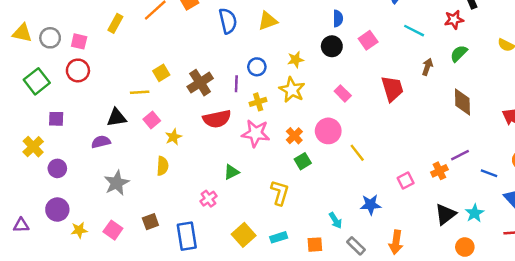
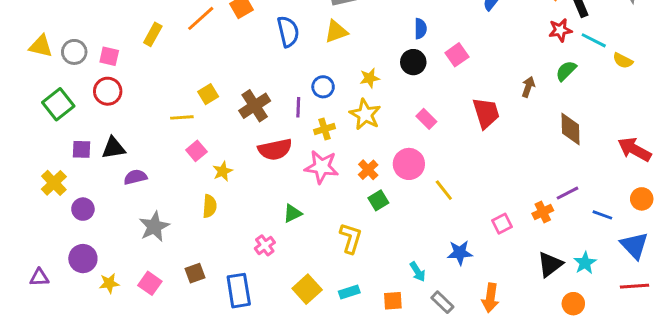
cyan line: (414, 31) -> (594, 40), moved
black triangle: (117, 118) -> (114, 148), moved

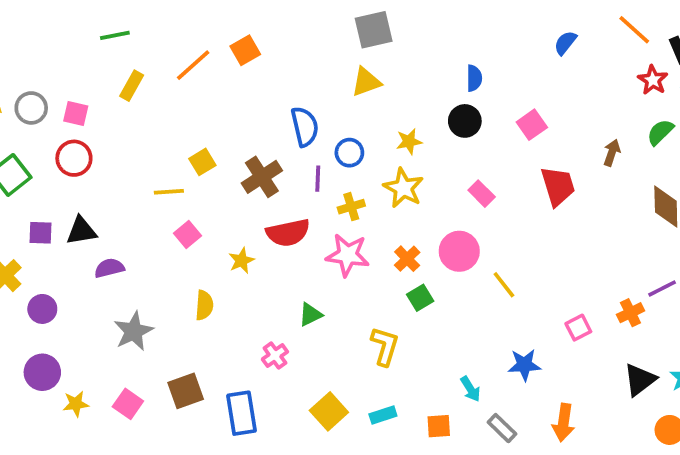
red star: (560, 30) -> (653, 80), turned -30
blue semicircle: (288, 32) -> (305, 127), moved
pink square: (457, 55) -> (532, 125), moved
yellow star: (223, 171) -> (241, 261), moved
brown square: (195, 273) -> (186, 391), size x1.4

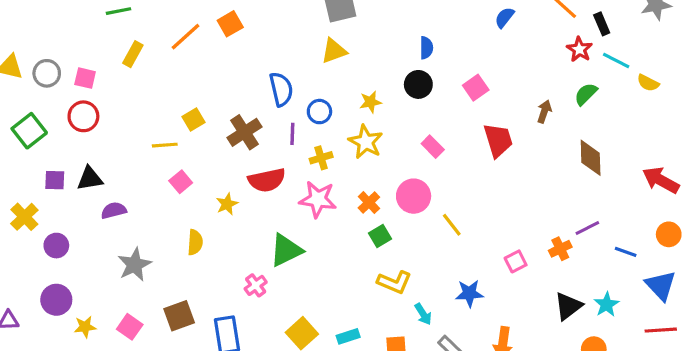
green triangle: (310, 315) -> (286, 250), size x1.6
yellow L-shape: (385, 346) -> (394, 282), moved, turned 96

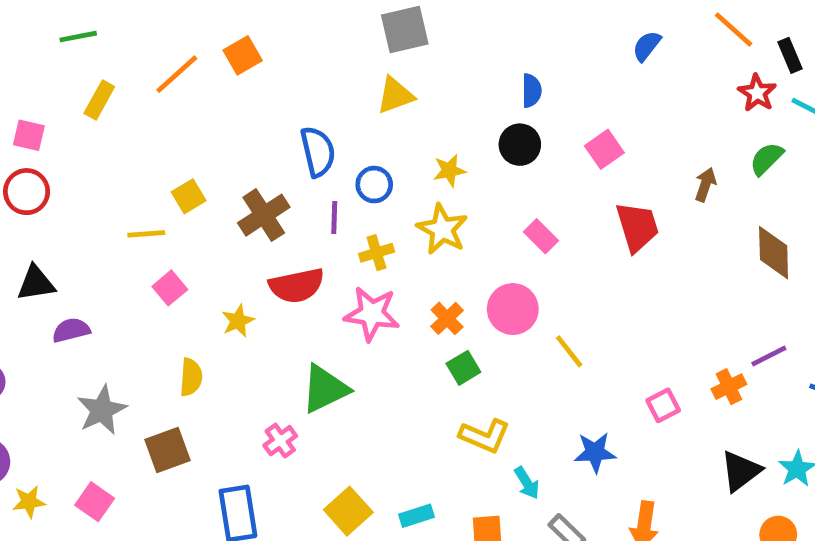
brown square: (179, 316) -> (167, 450), moved

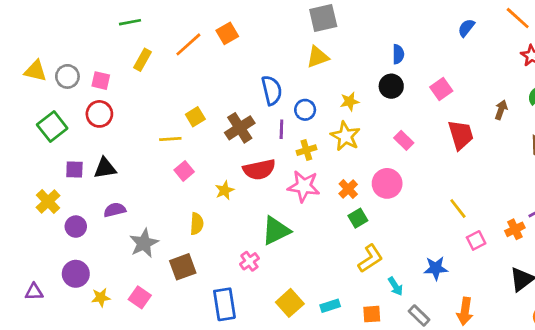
purple semicircle: (71, 330) -> (115, 210), moved
yellow line: (569, 351) -> (458, 208), moved
yellow L-shape: (485, 436) -> (370, 258), turned -56

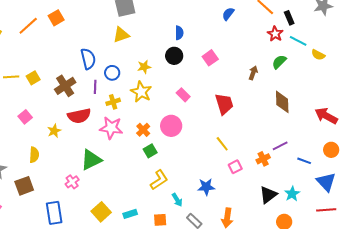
red trapezoid: (461, 135) -> (224, 104), moved
yellow line: (170, 139) -> (11, 77), moved

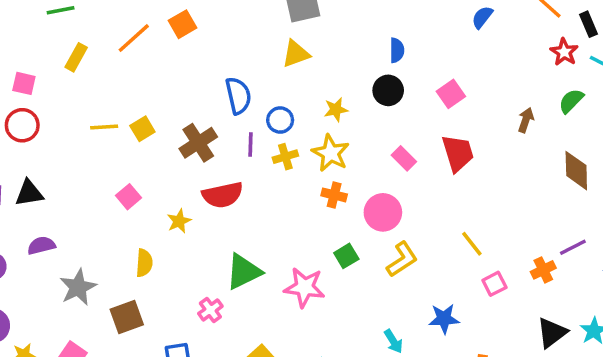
yellow cross: (113, 102) -> (285, 157), moved
red trapezoid: (224, 104) -> (458, 153), moved
pink star: (111, 128) -> (304, 287), moved
orange cross: (143, 130) -> (334, 195), moved, turned -32
yellow L-shape: (159, 180) -> (402, 259), moved

